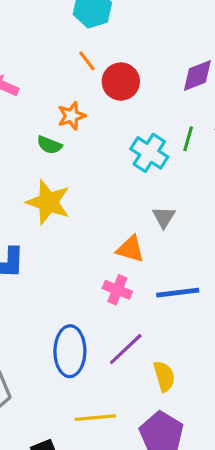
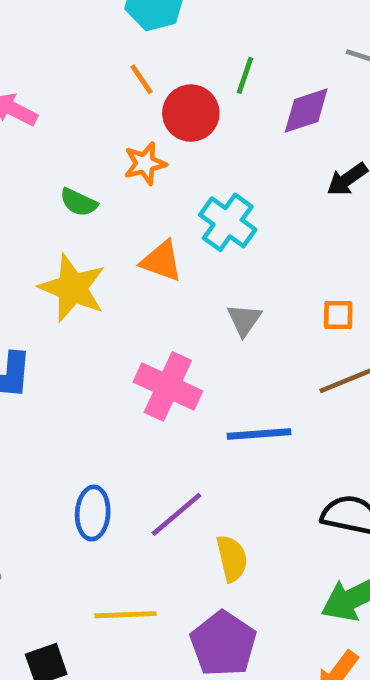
orange star: (71, 116) -> (145, 164), moved
green line: (188, 139) -> (245, 75), moved
orange triangle: (130, 249) -> (161, 261), moved
pink cross: (117, 290) -> (168, 386), moved, size x1.5
blue ellipse: (70, 351) -> (93, 513), size x0.7

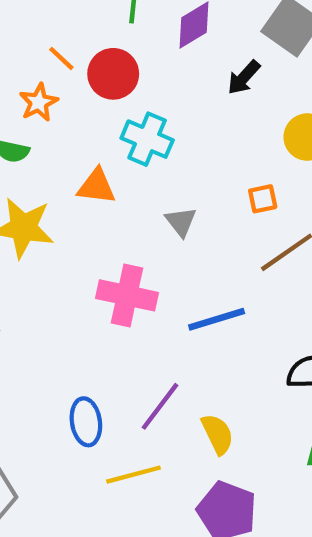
orange line: (142, 79) -> (61, 58), moved
red circle: (191, 113) -> (113, 74), moved
orange star: (145, 164) -> (39, 102), moved
yellow line: (126, 615) -> (134, 475), moved

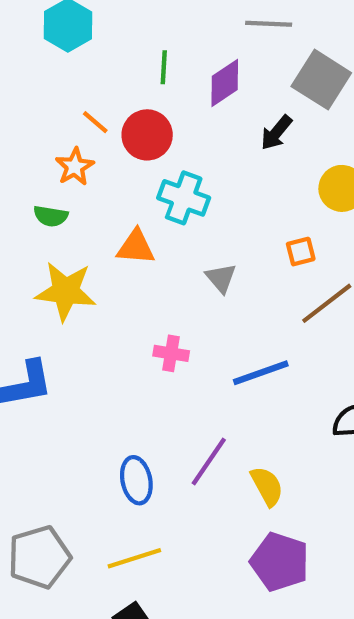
pink cross: (127, 295) -> (171, 353), size x0.6
yellow line: (134, 475) -> (134, 558), moved

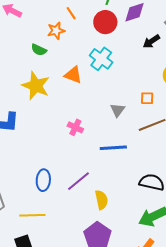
red circle: (147, 135) -> (105, 22), moved
gray triangle: (221, 278) -> (118, 110), moved

